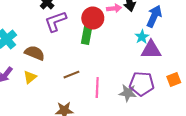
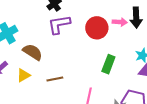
green rectangle: (87, 35) -> (108, 64), moved
brown line: (71, 75) -> (55, 79), moved

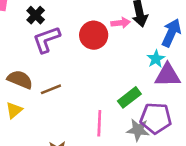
green rectangle: (108, 64) -> (129, 97), moved, turned 42
brown line: (55, 79) -> (51, 89), moved

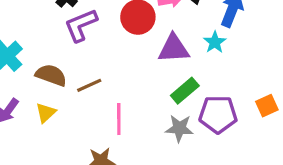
purple triangle: (167, 75) -> (174, 48), moved
pink line: (99, 123) -> (119, 119), moved
gray star: (138, 130) -> (179, 128), moved

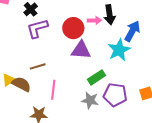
cyan star: (215, 42) -> (119, 50), size x1.6
purple triangle: (174, 48) -> (81, 50), moved
brown semicircle: (51, 75) -> (21, 84), moved

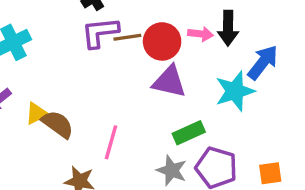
brown line: (38, 66) -> (127, 37), moved

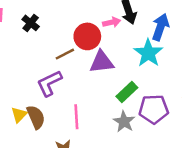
purple L-shape: (100, 32) -> (49, 83), moved
brown line: (127, 37) -> (65, 54), moved
brown semicircle: (58, 124) -> (36, 117), turned 50
gray star: (172, 170) -> (124, 122), turned 30

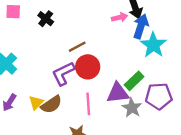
blue arrow: (160, 27) -> (141, 26), moved
red circle: (87, 36) -> (88, 67), moved
purple triangle: (102, 62) -> (118, 93), moved
brown semicircle: (36, 117) -> (51, 104), turned 80

